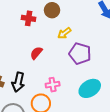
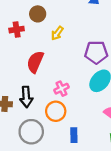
red semicircle: (36, 53) -> (35, 62), size x1.5
purple pentagon: (80, 54) -> (96, 52), moved

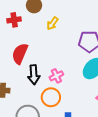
red semicircle: (35, 62) -> (20, 54), moved
black arrow: (26, 97) -> (34, 75), moved

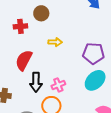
yellow arrow: (52, 23) -> (55, 42), moved, turned -128

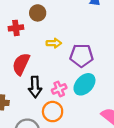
purple pentagon: (93, 53) -> (82, 55), moved
cyan ellipse: (95, 80) -> (84, 84), moved

